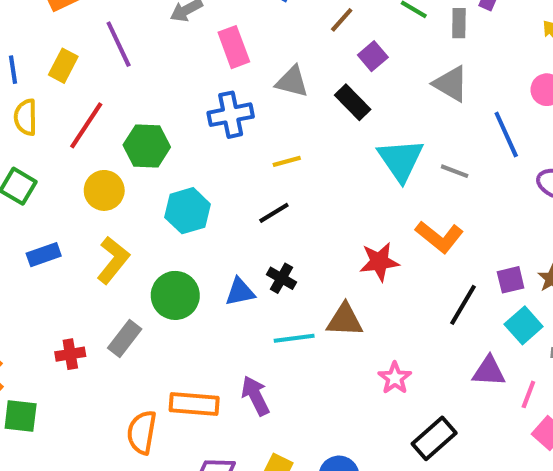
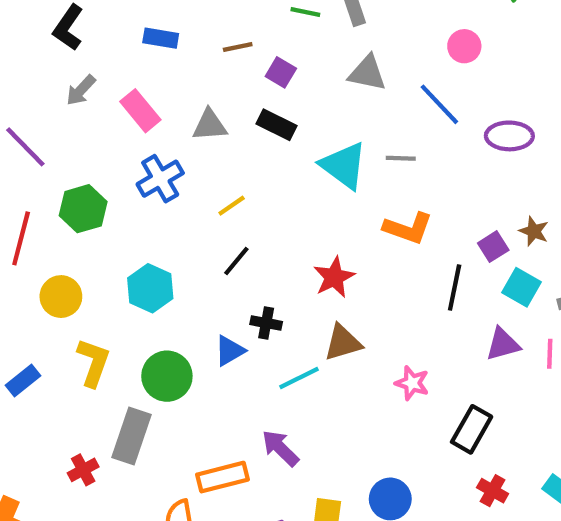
brown line: (342, 20) -> (238, 47), turned 56
green hexagon: (147, 146) -> (83, 209), moved
red star: (379, 262) -> (334, 277), moved
gray rectangle: (125, 339) -> (132, 436), size x1.4

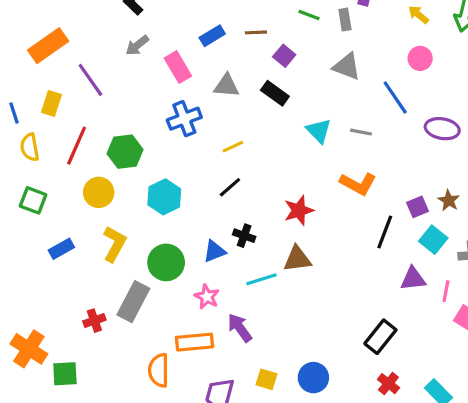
blue rectangle: (161, 38) -> (212, 36), moved, turned -50
cyan triangle: (344, 166) -> (319, 131), size x0.7
green hexagon: (83, 209) -> (125, 152), moved
pink star: (412, 383) -> (207, 297), moved

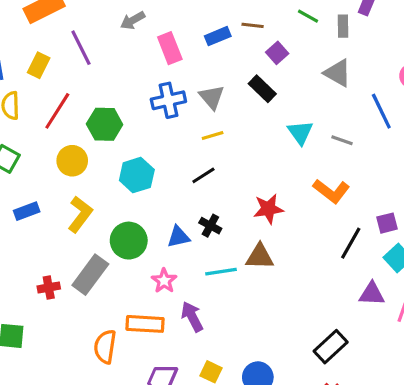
blue rectangle: (212, 36) -> (218, 36), moved
gray triangle: (226, 86) -> (212, 97), moved, turned 36

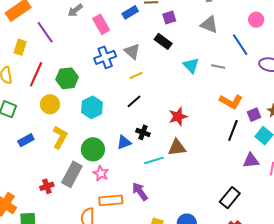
purple square: (277, 53) -> (169, 17), turned 32
orange L-shape: (331, 191) -> (231, 102), moved
pink star: (164, 281) -> (101, 173), moved

